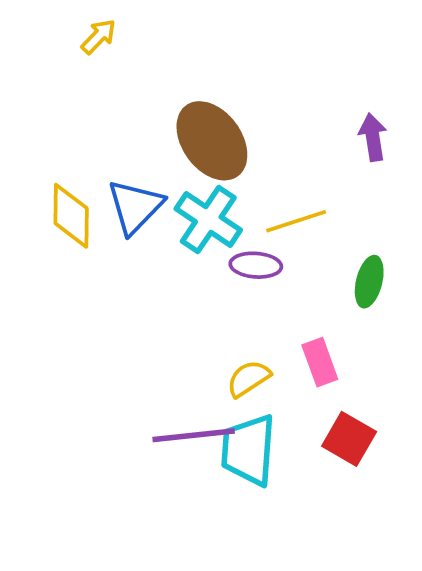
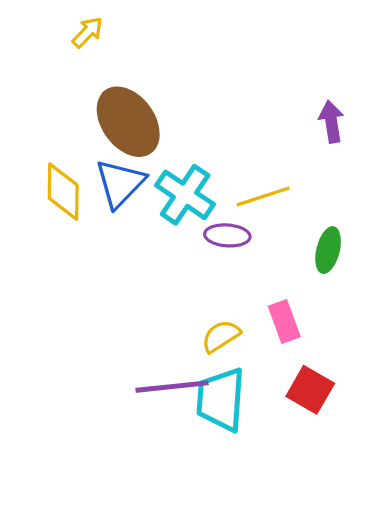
brown ellipse: (212, 141) -> (128, 122), moved

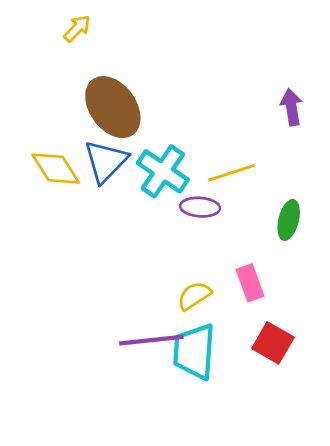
yellow diamond: (63, 192) -> (56, 169), turned -33

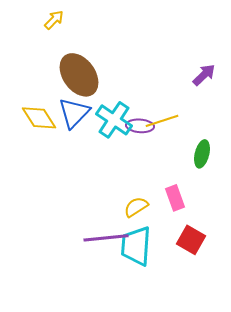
purple arrow: (291, 107) -> (204, 75), turned 55
purple ellipse: (200, 207) -> (140, 126), moved

